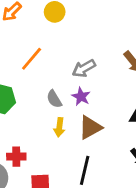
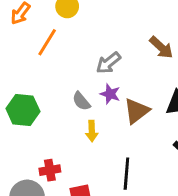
orange line: (32, 59) -> (47, 42), moved
brown triangle: (90, 127) -> (136, 111), moved

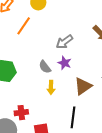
brown triangle: (136, 111) -> (83, 86), moved

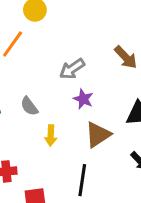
purple star: (65, 63) -> (83, 99), moved
gray semicircle: (45, 67) -> (29, 106), moved

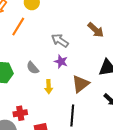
gray arrow: (72, 69) -> (60, 40), turned 72
purple star: (83, 99) -> (61, 62), moved

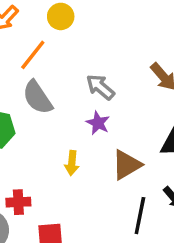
gray semicircle: (33, 68) -> (37, 97), moved, size x1.5
black line: (72, 115) -> (140, 216), moved

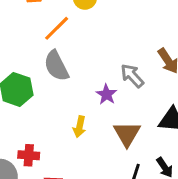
gray arrow: (100, 87) -> (132, 76), moved
brown triangle: (127, 165) -> (127, 134), turned -36

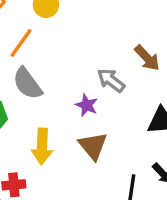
yellow arrow: (79, 127) -> (42, 146), moved, size x1.5
brown triangle: (127, 134) -> (93, 146), moved

